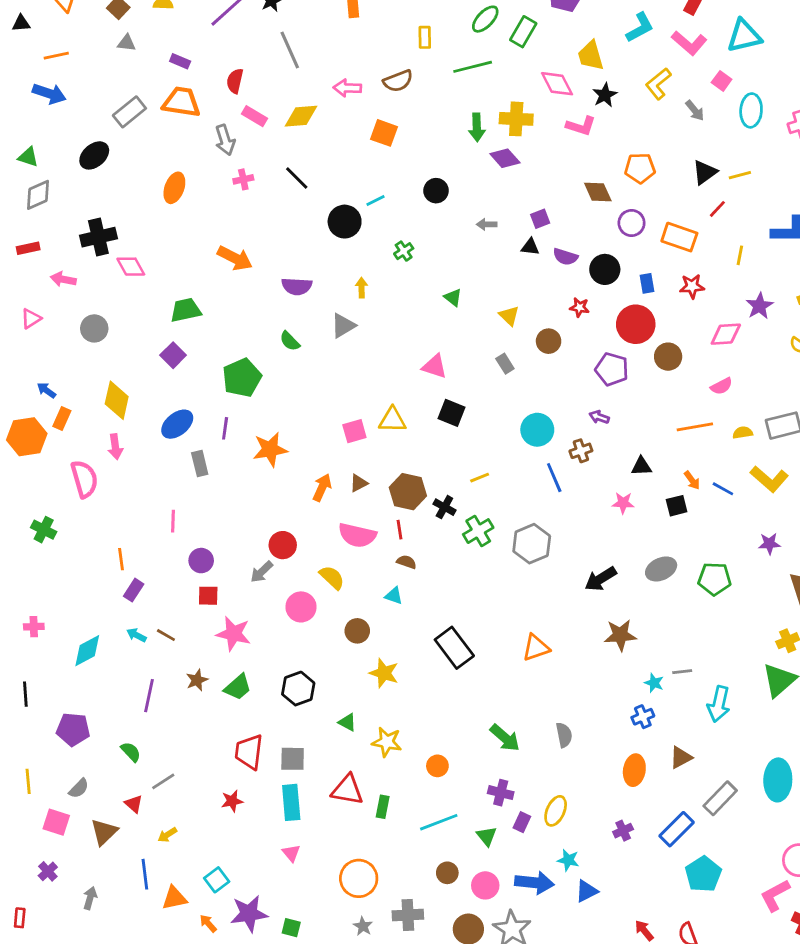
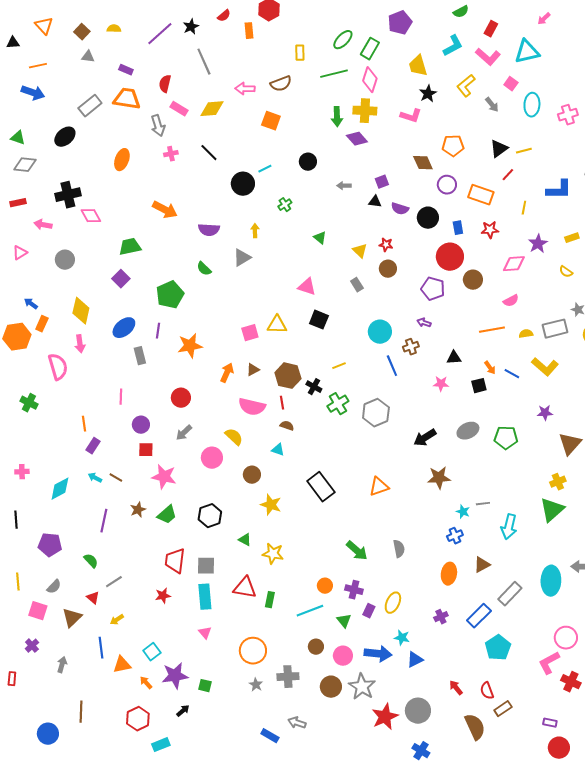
pink diamond: (557, 84) -> (370, 80), moved, turned 45
gray diamond: (38, 195) -> (25, 165), turned 30
red star: (579, 307) -> (386, 245), moved
red circle: (283, 545) -> (181, 398), moved
orange circle: (437, 766) -> (325, 586), moved

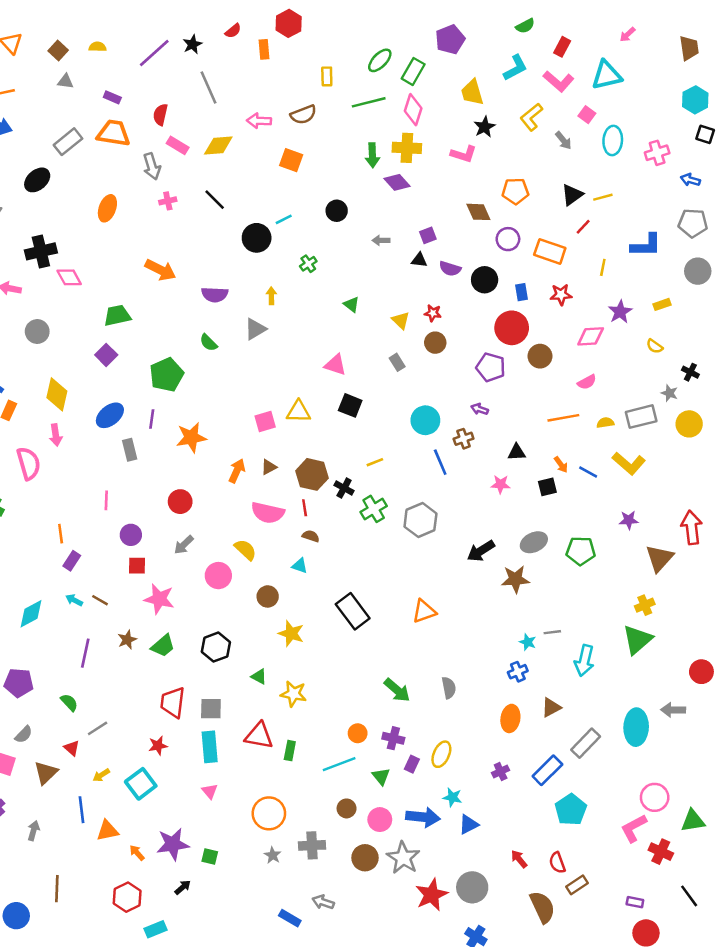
brown star: (439, 478) -> (515, 579), moved
cyan square: (152, 652) -> (141, 784), moved, size x1.4

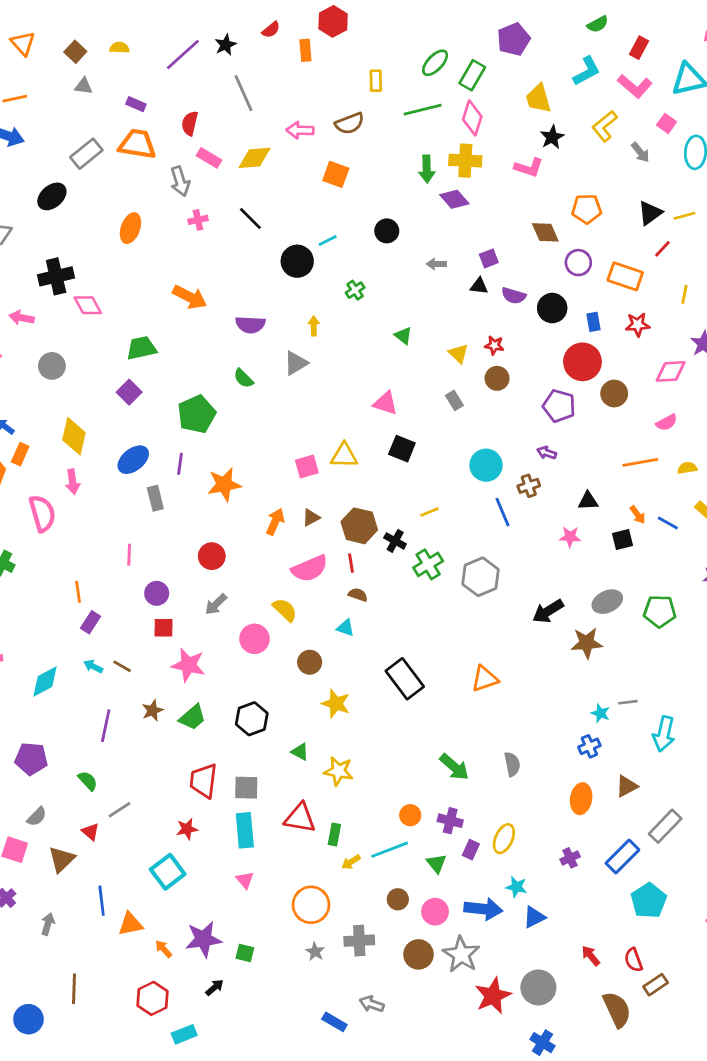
pink semicircle: (268, 513) -> (310, 569), turned -36
yellow arrow: (101, 775) -> (351, 862), moved

